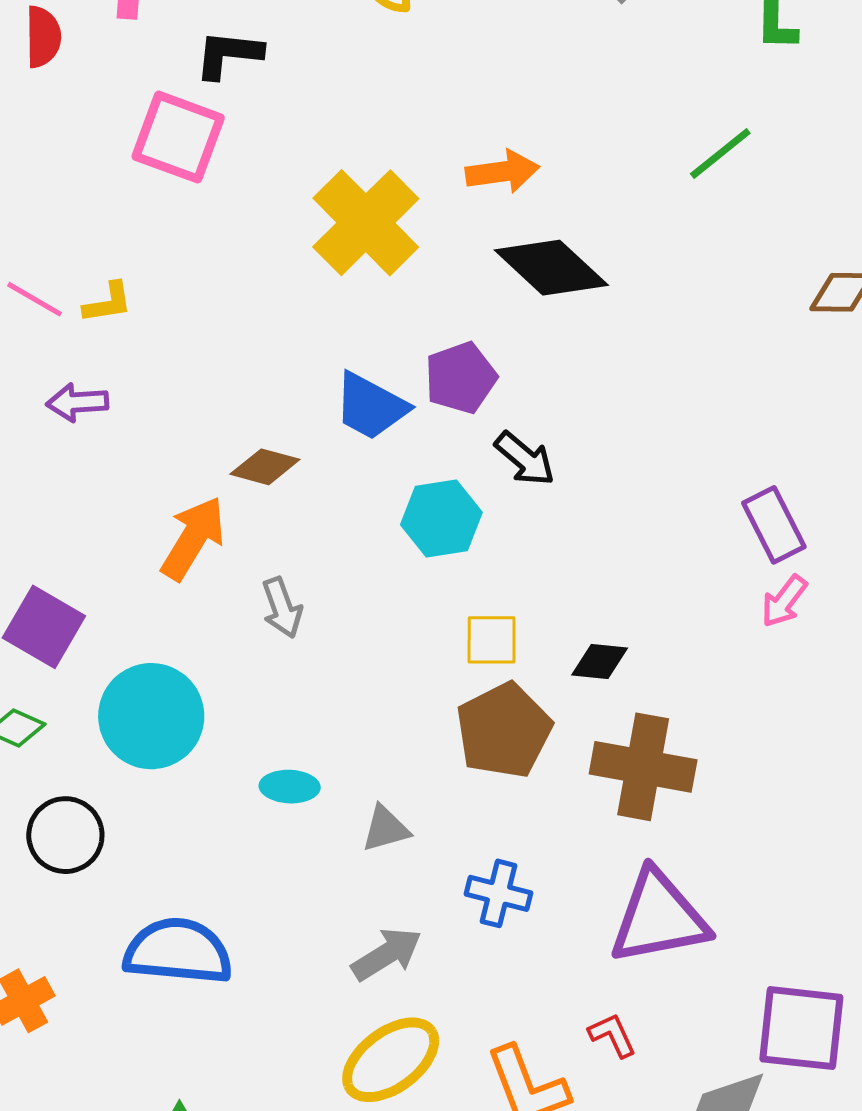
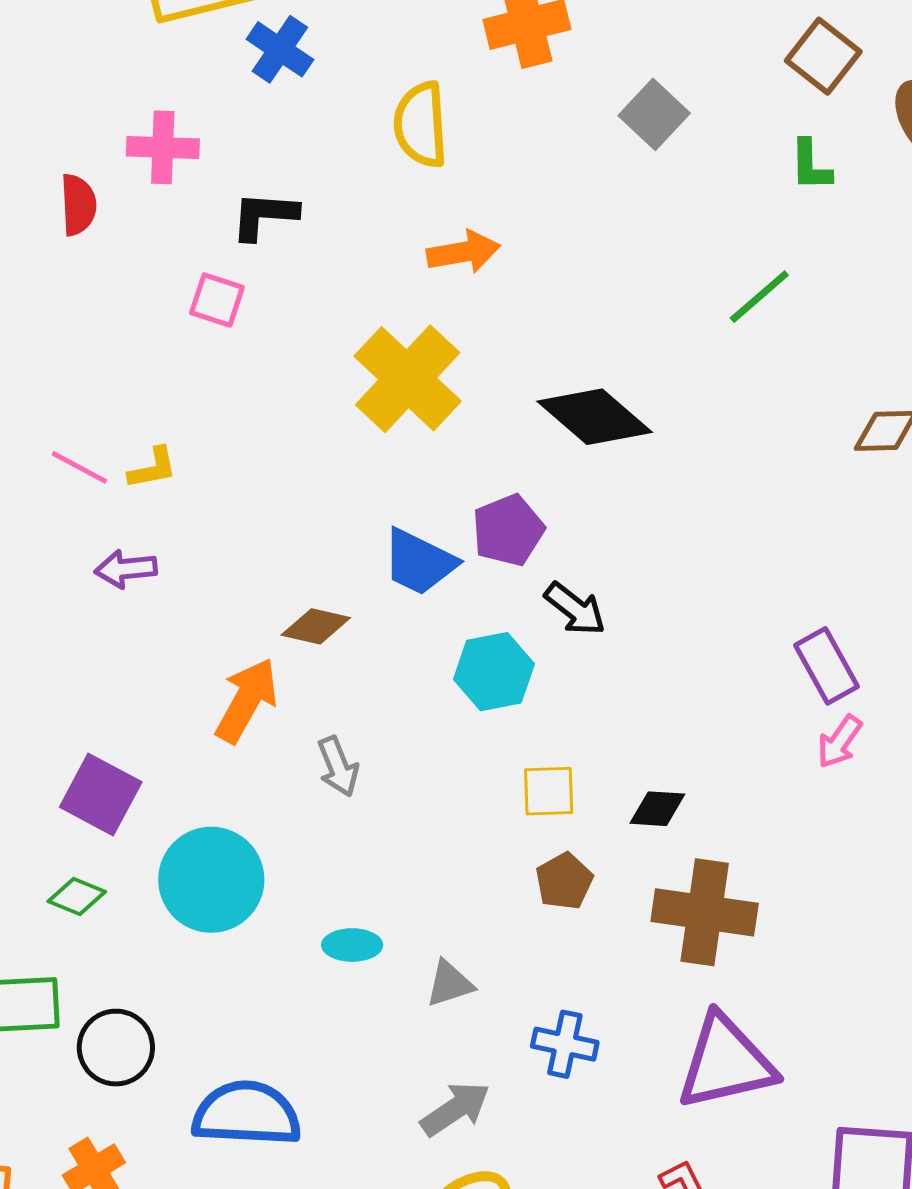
pink square: (178, 137) -> (217, 300), size x0.6
orange arrow: (502, 172) -> (463, 252), moved
brown pentagon: (504, 731) -> (564, 881), size x0.6
black circle: (65, 835) -> (116, 1048), moved

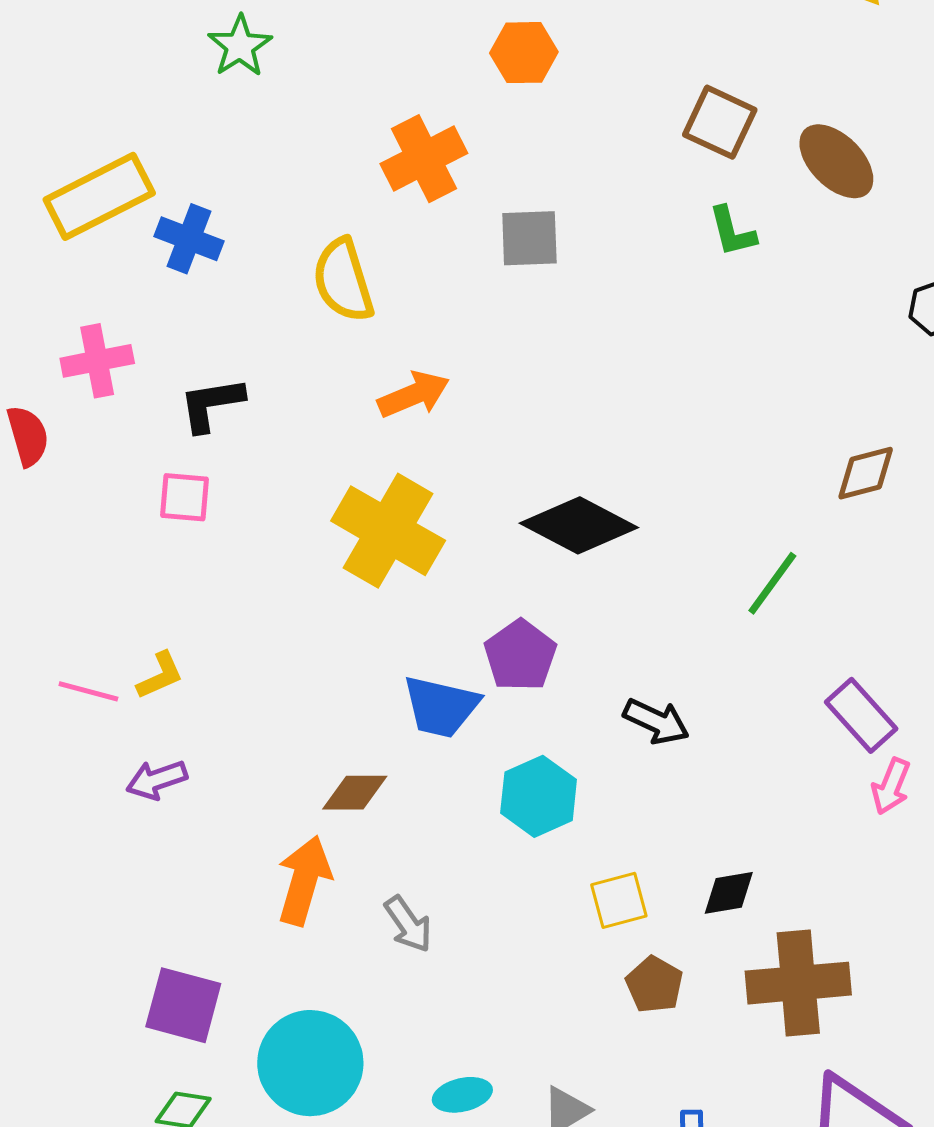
gray square: (654, 114) -> (529, 238), moved, turned -32
green line: (759, 297) -> (772, 583), moved
black arrow: (575, 609) -> (656, 721), moved

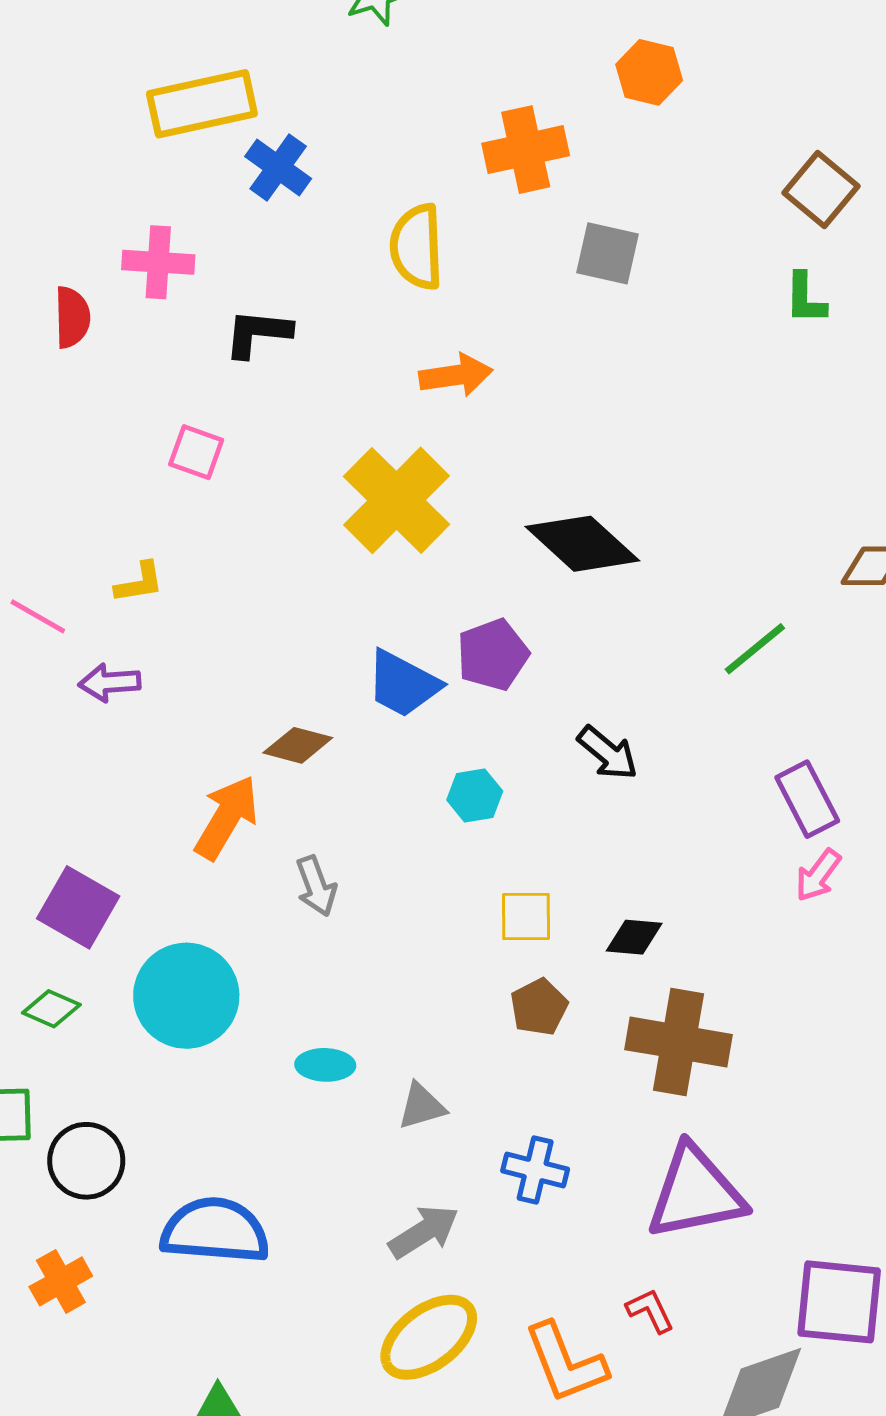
pink square: (184, 497) -> (196, 452), moved
pink line: (88, 691) -> (38, 616), moved
cyan hexagon: (539, 796) -> (475, 796), size x0.7

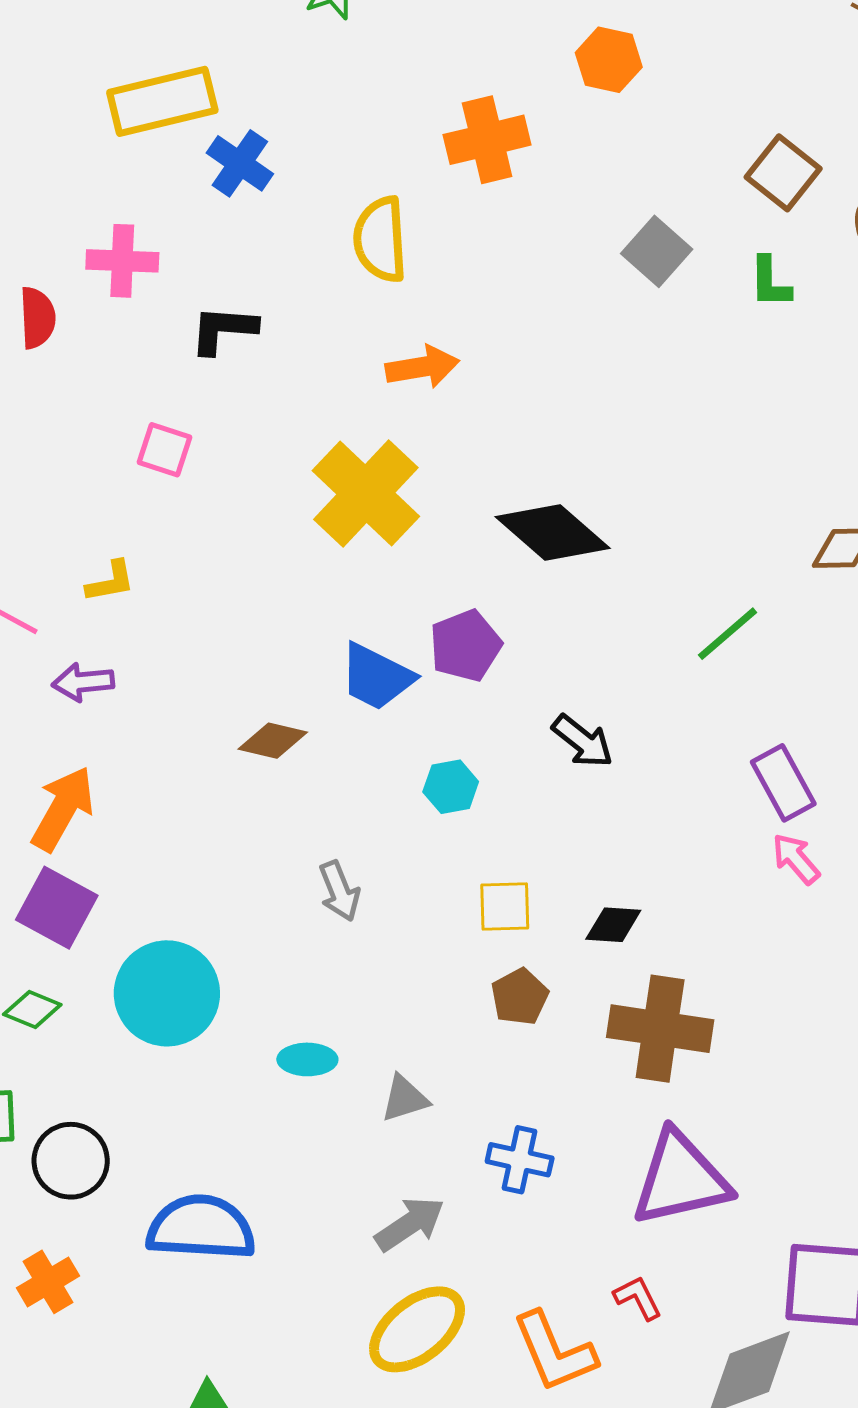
gray square: (608, 253) -> (657, 251), moved, turned 30
orange arrow: (227, 817) -> (63, 809), moved
pink arrow: (818, 875) -> (796, 859), turned 104
gray arrow: (316, 886) -> (339, 891), moved

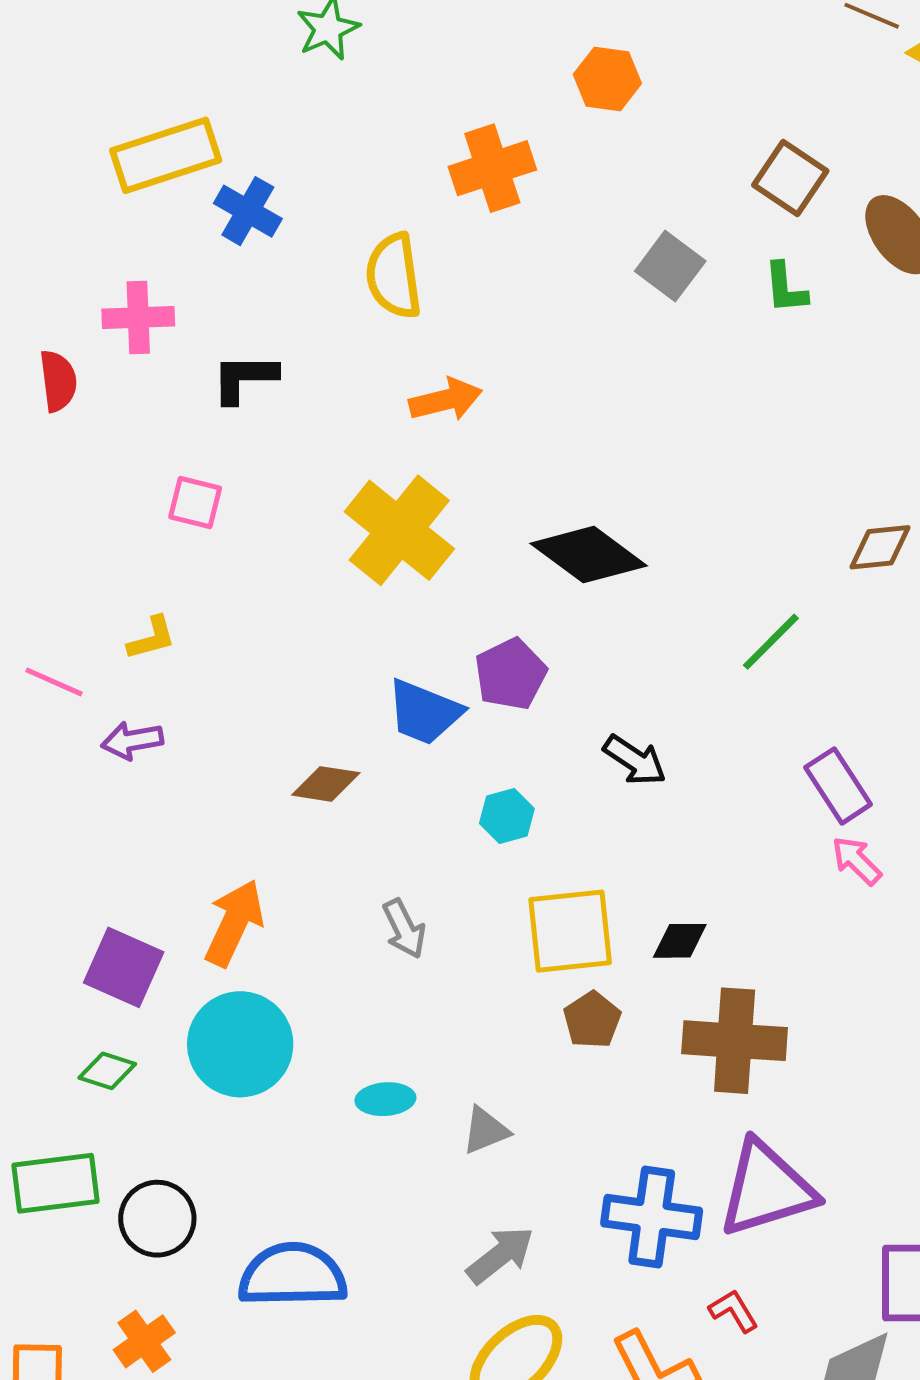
orange arrow: (63, 809) -> (234, 923), moved
yellow square: (505, 907) -> (570, 931), size x1.6
blue cross: (520, 1160) -> (652, 1217), moved, size x1.5

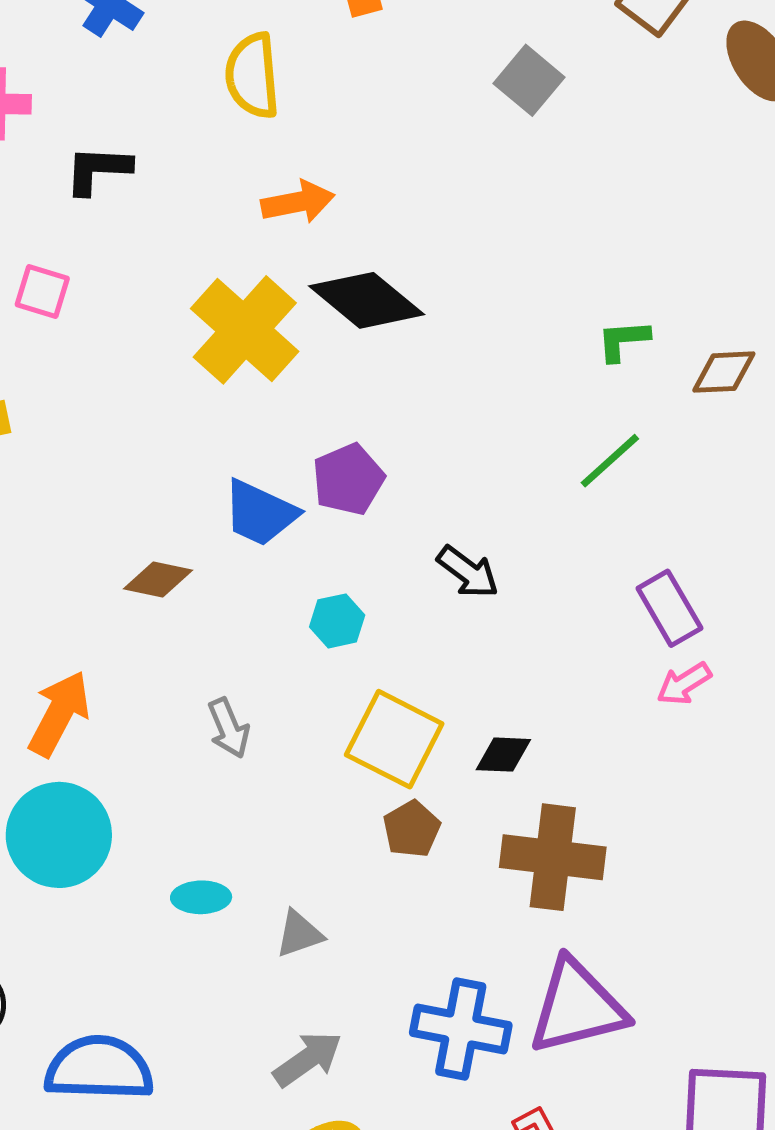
green L-shape: (786, 288) -> (623, 340), moved, turned 88
black diamond: (589, 555) -> (367, 300), moved
pink arrow: (857, 861) -> (684, 684), turned -80
yellow square: (570, 931) -> (394, 739), turned 30

